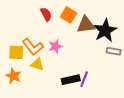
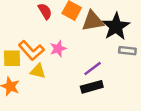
purple line: (84, 79) -> (93, 68), moved, turned 35
black rectangle: (71, 80) -> (92, 87), moved

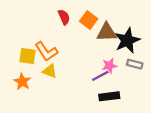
pink star: (58, 49) -> (109, 66), moved
black rectangle: (92, 87) -> (109, 96), moved

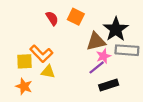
brown triangle: (107, 32) -> (96, 41), moved
gray rectangle: (135, 64) -> (127, 50), size x1.5

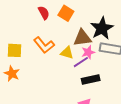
orange L-shape: (41, 54) -> (44, 45), moved
yellow triangle: (48, 72) -> (67, 53), moved

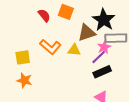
pink star: (88, 52) -> (104, 47), moved
purple line: (81, 62) -> (99, 57), moved

